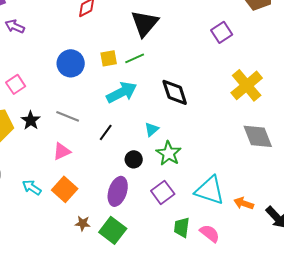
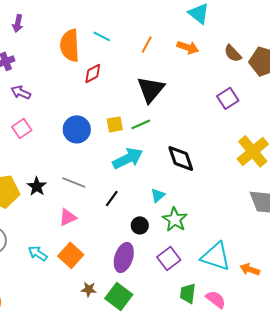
pink square: (16, 84) -> (22, 128), moved

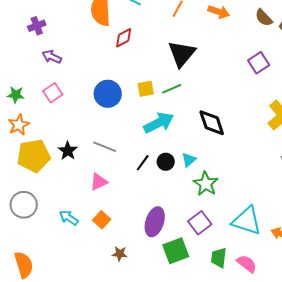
black circle: (140, 225) -> (166, 162), moved
orange square: (71, 255) -> (102, 220), size x0.7
green square: (119, 296) -> (176, 251), moved, turned 32

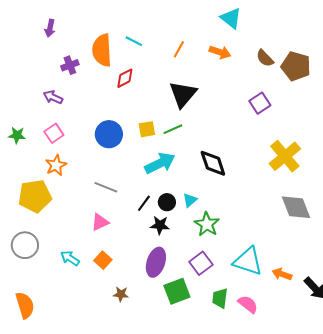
purple cross: (37, 26) -> (70, 65), moved
orange star: (19, 125) -> (56, 165), moved
black star: (68, 151) -> (160, 225), moved, turned -30

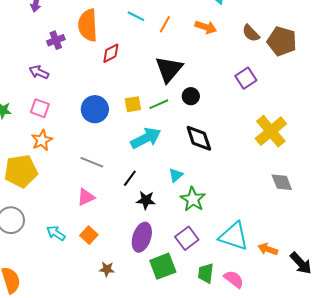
cyan line: (134, 41) -> (136, 16), moved
pink square: (54, 133) -> (40, 108), turned -36
black circle: (167, 202) -> (191, 96), moved
gray diamond: (296, 207) -> (282, 182), size x0.7

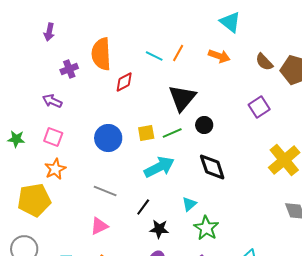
cyan line: (136, 16) -> (154, 56), moved

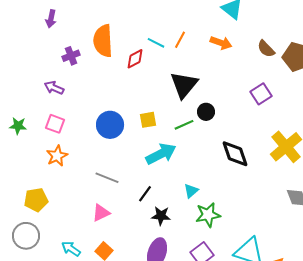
red diamond: (124, 82) -> (135, 59), moved
green line: (172, 133) -> (184, 125), moved
black diamond: (212, 167) -> (235, 154), moved
yellow pentagon: (34, 200) -> (36, 200), moved, size x0.7
green star: (206, 228) -> (208, 215), turned 30

